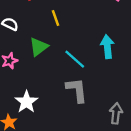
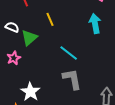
green triangle: (39, 47) -> (29, 38), moved
cyan arrow: (107, 47) -> (95, 24), moved

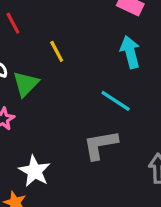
cyan line: (69, 53) -> (116, 101), moved
gray L-shape: (72, 79) -> (100, 145), turned -85

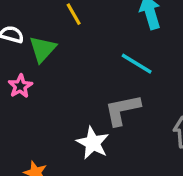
white star: (35, 171) -> (93, 143), moved

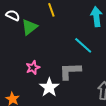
pink star: (20, 86) -> (33, 68), moved

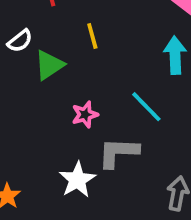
white semicircle: (13, 15) -> (20, 41), turned 112
pink star: (33, 68) -> (85, 115), moved

